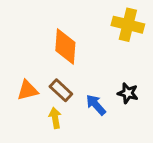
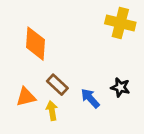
orange diamond: (65, 47) -> (35, 44), moved
orange triangle: (27, 90) -> (26, 97), moved

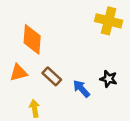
orange triangle: (26, 97) -> (19, 73), moved
yellow arrow: (52, 111) -> (35, 108), moved

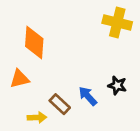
brown rectangle: (52, 76) -> (60, 104), moved
yellow arrow: (35, 108) -> (37, 117), turned 98

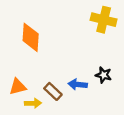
orange triangle: (20, 79) -> (18, 87), moved
blue arrow: (88, 96) -> (78, 84), turned -42

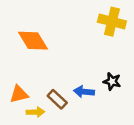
orange diamond: (31, 37) -> (33, 41), turned -36

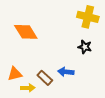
black star: (112, 81) -> (85, 47), moved

